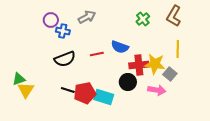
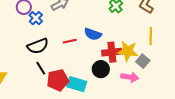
blue cross: (63, 31) -> (36, 18), turned 32
black line: (68, 90) -> (41, 68), moved, turned 40

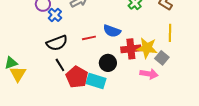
black circle: (101, 69) -> (108, 63), moved
red pentagon: (58, 80) -> (77, 77), turned -30

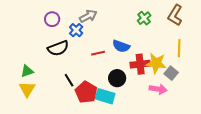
blue cross: (55, 15) -> (76, 30), moved
black semicircle: (57, 43) -> (58, 48), moved
green triangle: (11, 63) -> (27, 71), moved

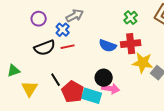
red line: (98, 53) -> (68, 47), moved
red cross: (140, 64) -> (131, 44), moved
yellow triangle: (27, 89) -> (30, 89), moved
pink arrow: (158, 89) -> (111, 89), moved

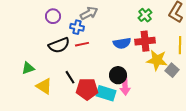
blue cross: (63, 30) -> (77, 27), turned -32
blue semicircle: (108, 46) -> (122, 43), turned -30
yellow triangle: (30, 89) -> (44, 86), turned -30
pink arrow: (111, 89) -> (125, 86), turned 78
red pentagon: (73, 92) -> (87, 89), turned -30

